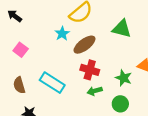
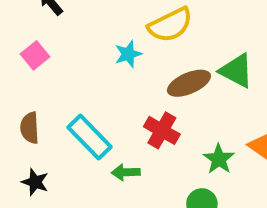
brown ellipse: (84, 45) -> (189, 83), moved
pink square: (21, 50) -> (35, 55), moved
green arrow: (95, 91) -> (126, 172), moved

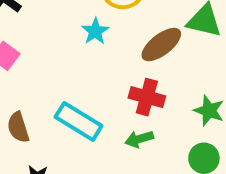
green arrow: (126, 172) -> (139, 139), moved

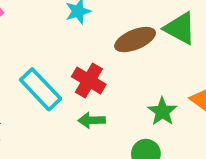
red cross: (147, 97) -> (89, 81), moved

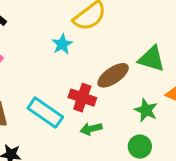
green triangle: (180, 28) -> (152, 59), moved
brown ellipse: (135, 40) -> (113, 75), moved

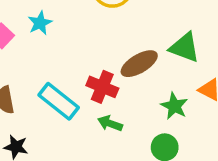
cyan star: (62, 44) -> (40, 23), moved
green arrow: (91, 129) -> (110, 123), turned 30

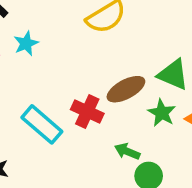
green star: (174, 106) -> (162, 113), moved
green arrow: (110, 123) -> (127, 151), moved

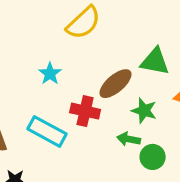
cyan star: (26, 43) -> (50, 74), moved
green star: (162, 113) -> (144, 111), moved

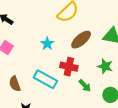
brown ellipse: (115, 84) -> (81, 40), moved
green arrow: (129, 139) -> (85, 86), moved, turned -144

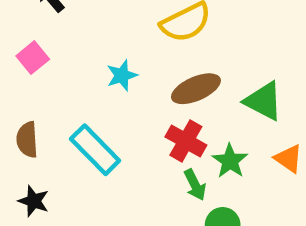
red cross: (69, 67) -> (186, 141), moved
green arrow: (85, 86) -> (195, 185), moved

